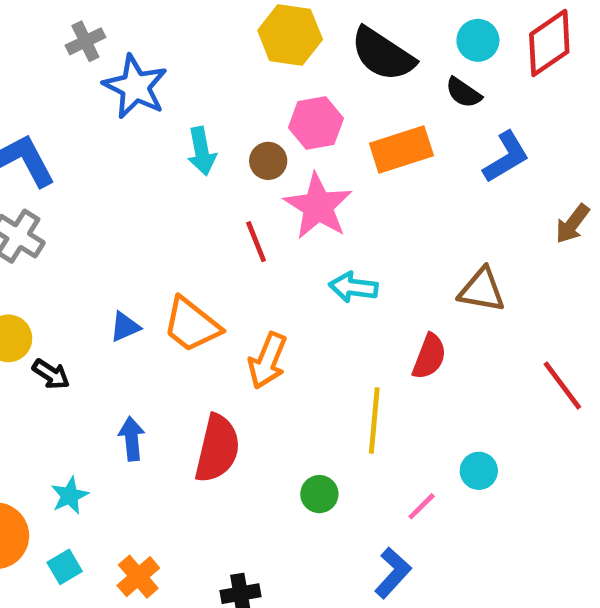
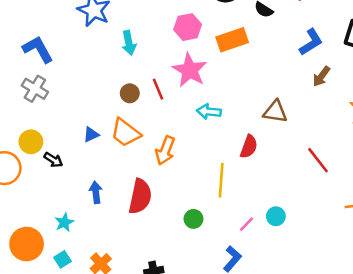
blue L-shape: (506, 157) -> (311, 42), moved
brown circle: (268, 161) -> (130, 93), moved
cyan circle: (479, 471) -> (276, 216), moved

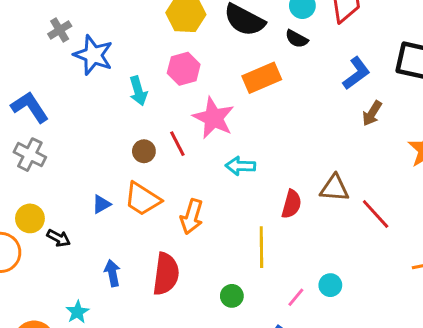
pink hexagon: (188, 27) -> (184, 69), moved
brown triangle: (275, 112) -> (335, 188), moved

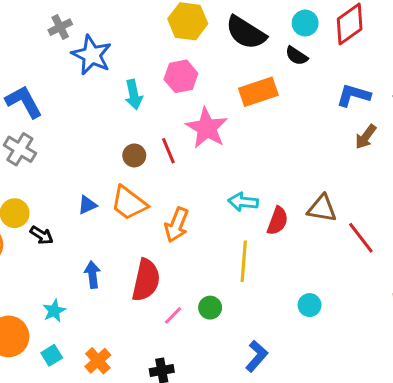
blue L-shape: (356, 73) -> (353, 95), turned -132
cyan arrow: (240, 166) -> (243, 202), moved
pink line: (296, 297) -> (173, 315), moved

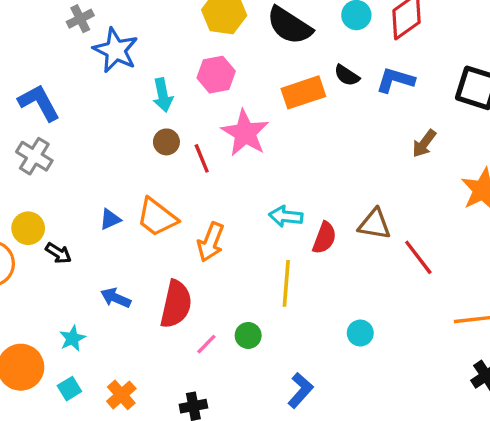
black semicircle: (297, 56) -> (347, 75), moved
blue L-shape: (353, 95) -> (395, 80), moved
brown circle: (134, 155) -> (166, 142), moved
blue arrow: (92, 275) -> (116, 298), turned -60

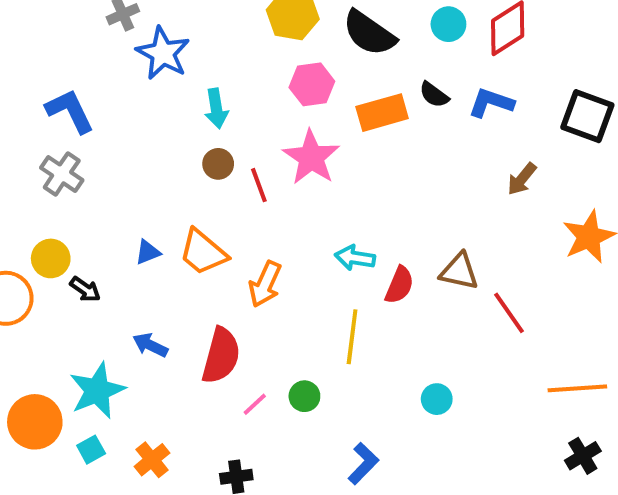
pink hexagon: (216, 75) -> (312, 84), moved
cyan star: (72, 338) -> (97, 391), size x1.8

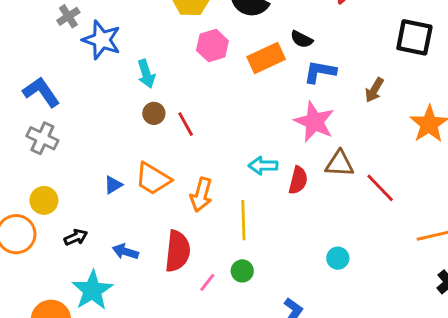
blue L-shape: (491, 103) -> (320, 72), moved
pink star: (311, 157) -> (314, 122), moved
black arrow: (85, 289) -> (76, 237), moved, turned -50
yellow line: (352, 337) -> (243, 220), moved

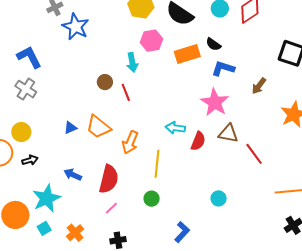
cyan arrow: (146, 74) -> (132, 62), moved
black arrow: (76, 237) -> (30, 160), moved
pink line: (207, 282) -> (111, 208), moved

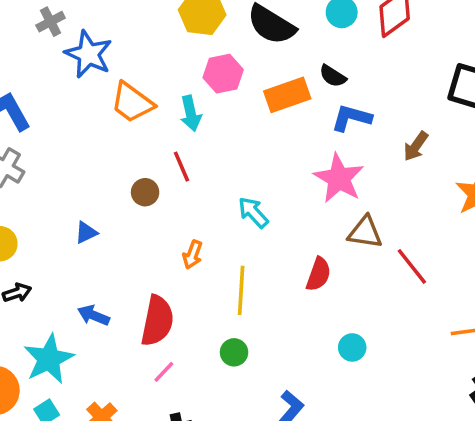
brown circle: (105, 82) -> (145, 192), moved
orange trapezoid: (98, 127) -> (132, 102), moved
cyan arrow: (175, 128) -> (253, 212), moved, turned 42
red semicircle: (198, 141) -> (318, 274), moved
orange arrow: (130, 142) -> (193, 255), size x0.7

